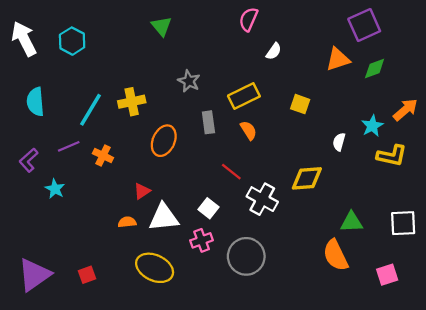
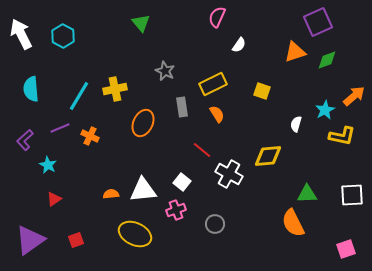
red triangle: (142, 191) -> (54, 199), moved
gray circle: (246, 256) -> (215, 224), size x0.6
pink square: (387, 275) -> (346, 249), moved

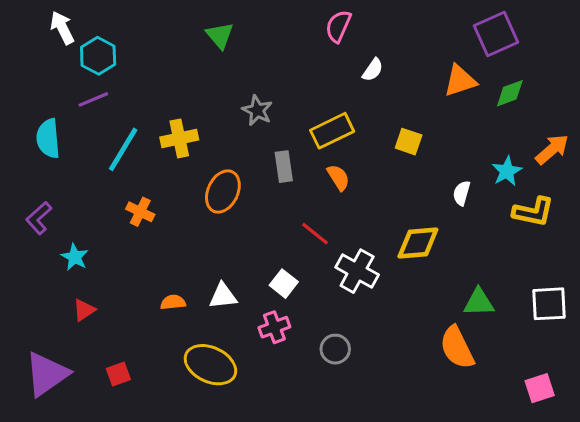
white arrow: (21, 34) -> (62, 28), moved, size x0.7
purple line: (60, 128) -> (93, 99), moved
white triangle: (143, 190) -> (223, 296), size x0.7

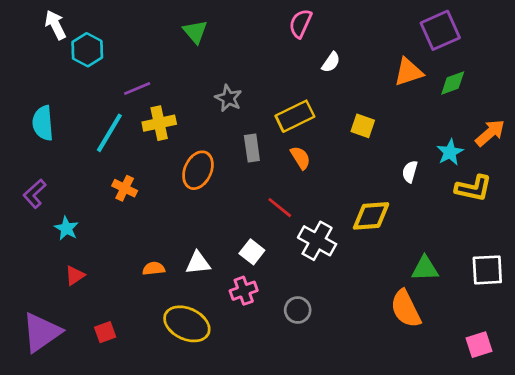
purple line: (93, 99) -> (137, 89), moved

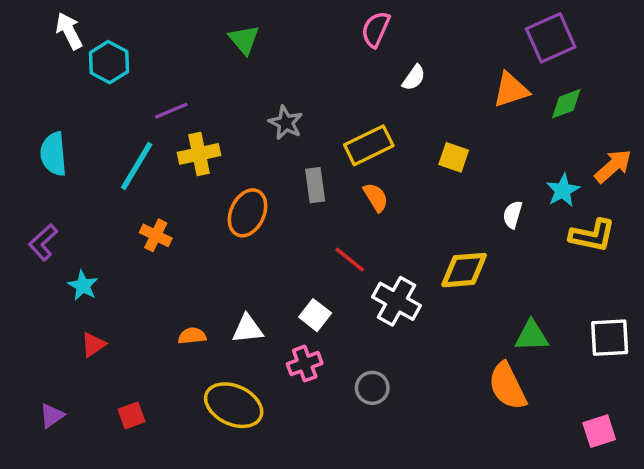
purple triangle: (42, 332) -> (52, 416), size x0.5

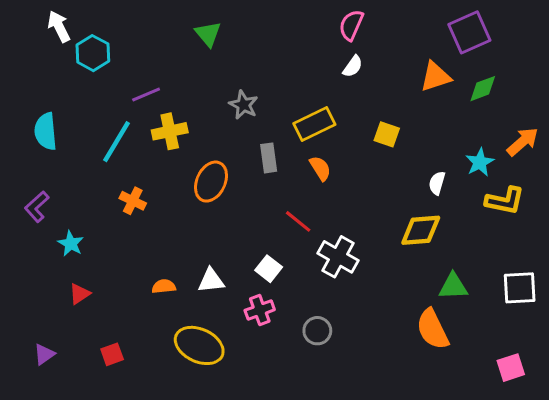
pink semicircle: (376, 29) -> (351, 25), moved
yellow diamond: (464, 270) -> (421, 230), moved

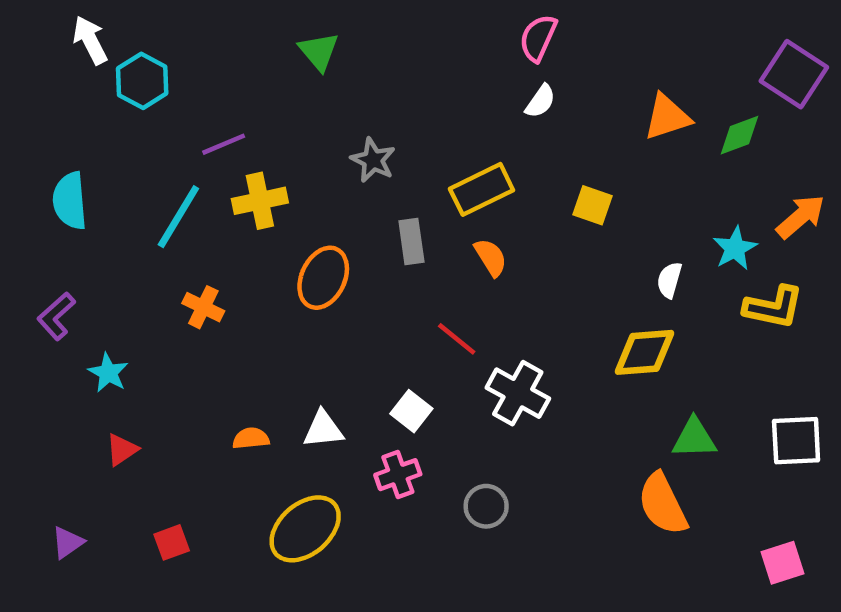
purple square: (469, 32) -> (794, 74), moved, turned -33
yellow ellipse: (199, 345) -> (305, 529), turned -66

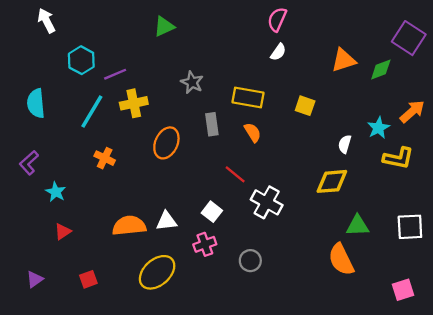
green triangle: (319, 51) -> (164, 26), turned 45
cyan hexagon: (142, 81) -> (81, 60), moved
yellow rectangle: (482, 189) -> (248, 97), turned 36
orange semicircle: (251, 438) -> (129, 226), size x1.8

